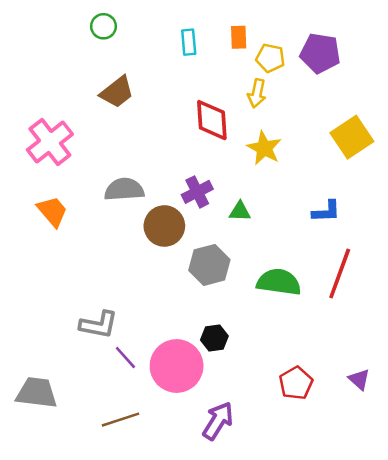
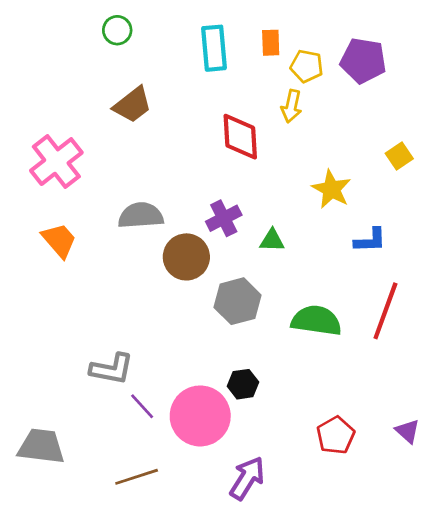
cyan rectangle: (189, 42) -> (214, 48), size x1.5
yellow square: (352, 137) -> (399, 156), size x0.6
yellow star: (264, 148) -> (332, 189), moved

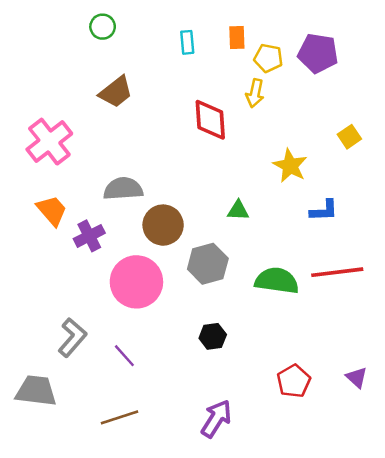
cyan rectangle: (214, 48) -> (187, 42), size x0.6
purple cross: (224, 218) -> (89, 236), moved
red line: (385, 311) -> (337, 272), turned 63
gray L-shape: (112, 369) -> (72, 338), moved, turned -60
pink circle: (200, 416) -> (136, 282), moved

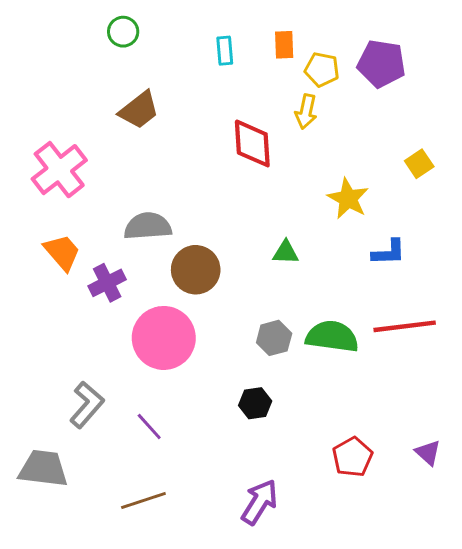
gray hexagon: (208, 264) -> (274, 338), moved, size x0.7

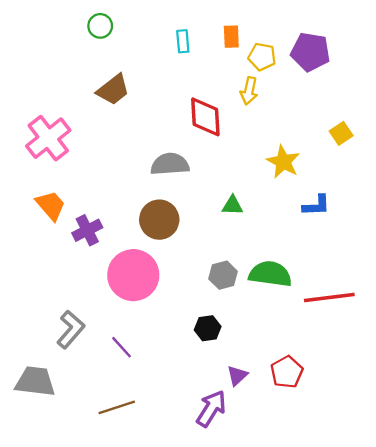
gray semicircle: (148, 226) -> (170, 164), moved
red line: (405, 326) -> (329, 298), moved
purple triangle: (428, 453) -> (237, 376), moved, turned 35

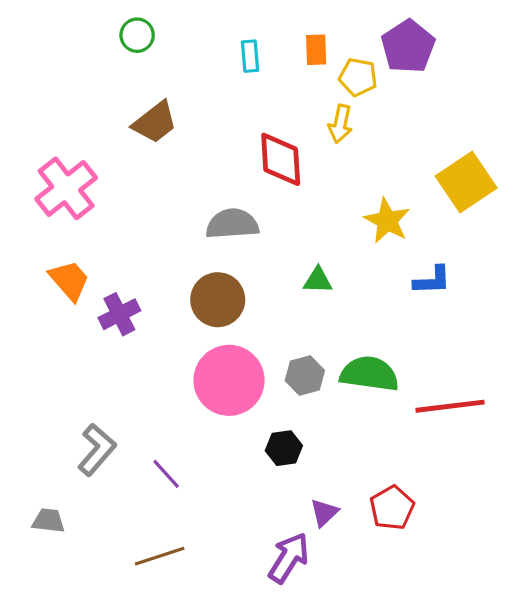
purple pentagon: (310, 52) -> (408, 46), moved, turned 30
yellow square: (341, 133) -> (466, 182), size x1.8
pink circle: (133, 275) -> (229, 380), moved
gray trapezoid: (35, 381) -> (48, 521), size x0.6

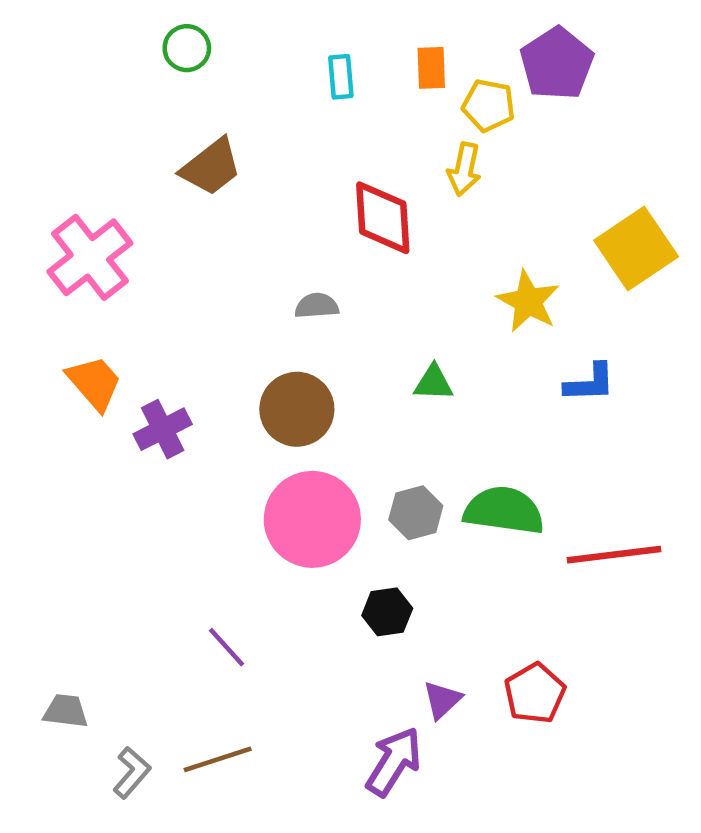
gray semicircle: (232, 224) -> (317, 306), size x0.6
gray L-shape: (97, 450) -> (132, 773), moved, size x0.7

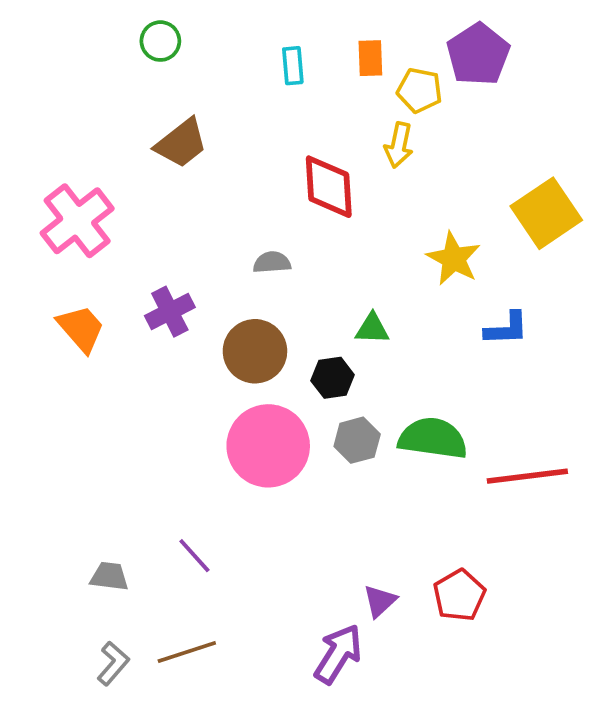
purple cross: (163, 429) -> (170, 312), moved
black hexagon: (387, 612) -> (333, 378), moved
gray trapezoid: (66, 711) -> (109, 576), moved

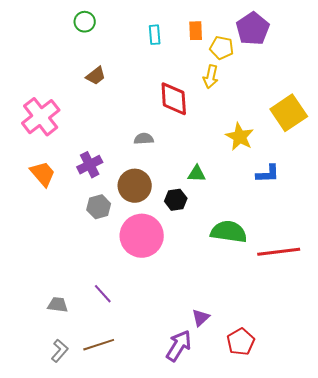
brown trapezoid: (181, 143) -> (96, 76), size x0.7
gray hexagon: (357, 440) -> (99, 207), moved
red pentagon: (459, 595) -> (241, 342), moved

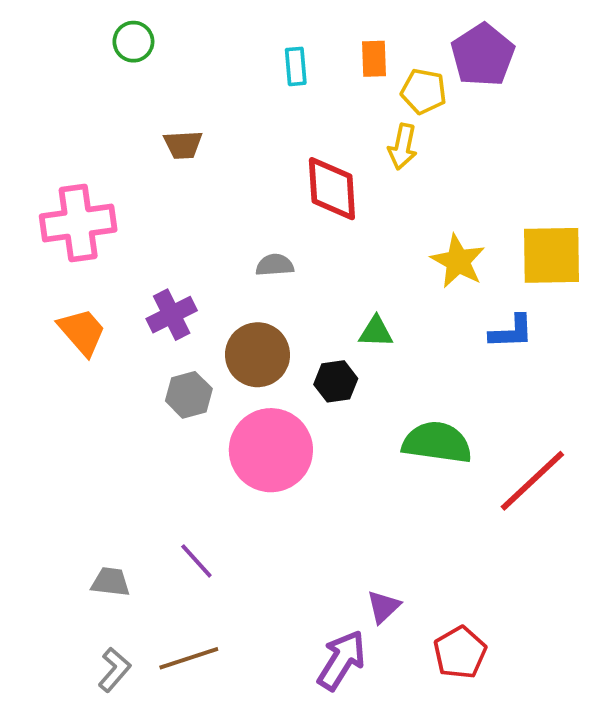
green circle: (85, 22) -> (133, 42), moved
brown trapezoid: (96, 76) -> (183, 145), turned 35
yellow square: (289, 113) -> (552, 255), moved, turned 33
pink cross: (41, 117) -> (78, 223), turned 30
red line: (279, 252) -> (532, 481), turned -36

